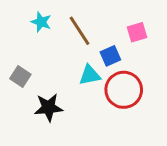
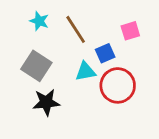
gray square: (20, 77) -> (36, 66), moved, size x1.5

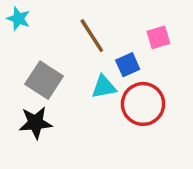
cyan star: (39, 21) -> (18, 19), moved
black star: (46, 102) -> (35, 123), moved

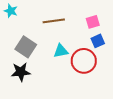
brown line: (92, 36) -> (54, 21), turned -65
blue square: (128, 65) -> (98, 41), moved

